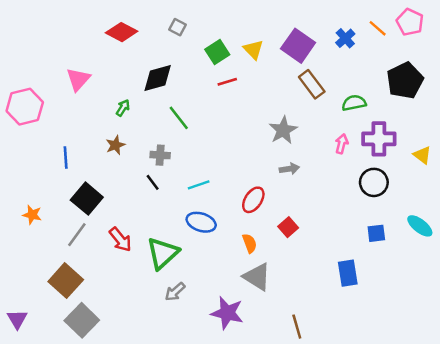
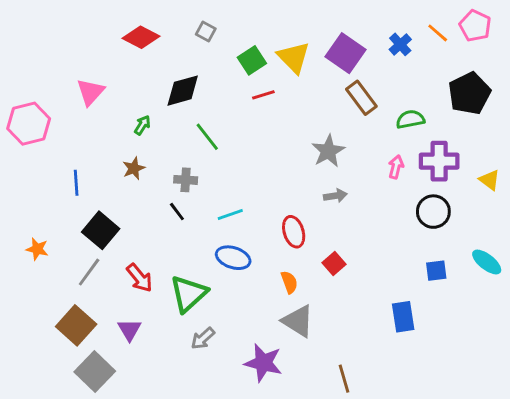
yellow triangle: (253, 49) -> (294, 57), size x1.4
red ellipse: (253, 200) -> (294, 232), turned -50
purple triangle: (17, 319) -> (129, 330), moved

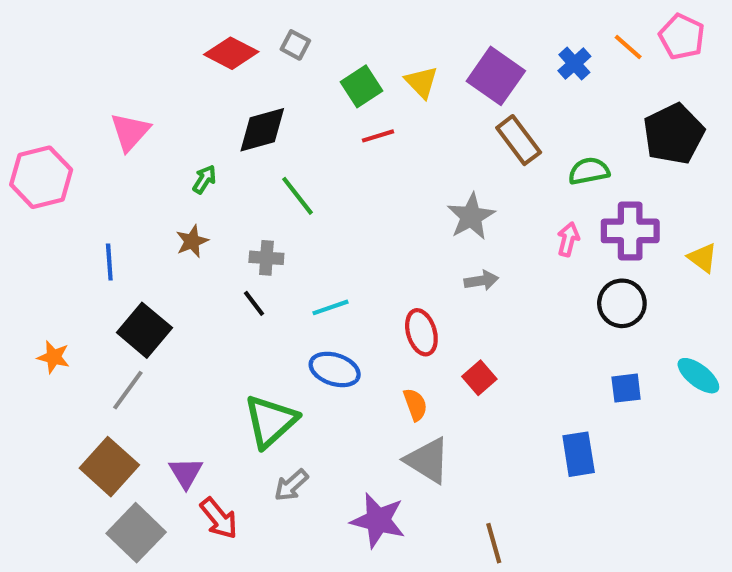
red diamond: (141, 37) -> (231, 53), moved
yellow triangle: (294, 57) -> (421, 82), size x0.7
red arrow: (139, 278) -> (219, 518), moved

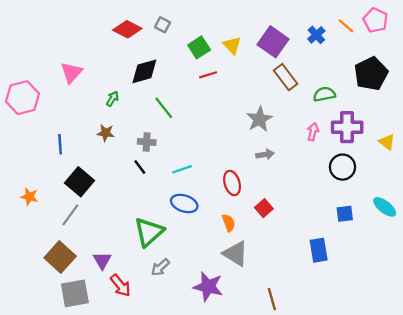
brown star: (192, 241) -> (106, 133), turned 30
gray square: (136, 533) -> (75, 293), turned 36

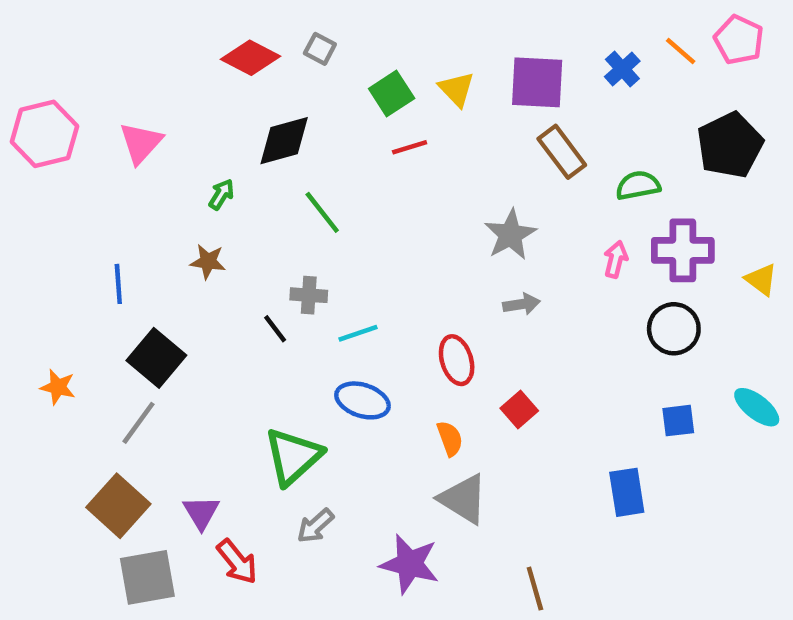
purple square: (273, 42) -> (537, 82), turned -32
pink hexagon: (23, 98) -> (44, 134), moved
gray cross: (147, 142) -> (309, 295), moved

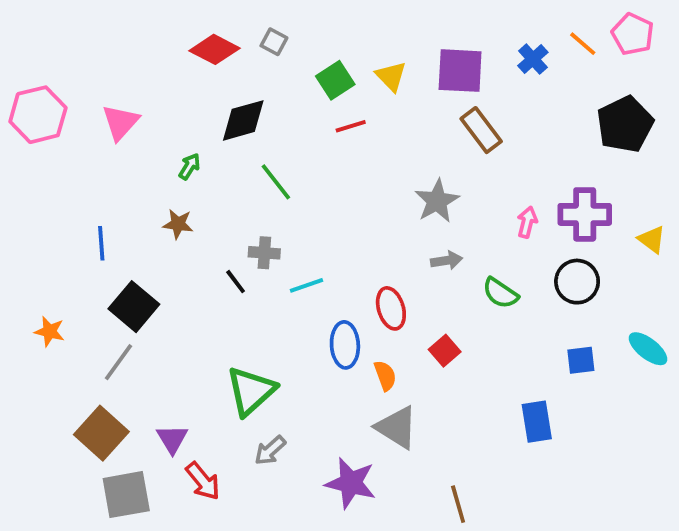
green semicircle: (638, 185) -> (500, 293), moved, turned -135
blue ellipse: (362, 400) -> (345, 345), moved, turned 69

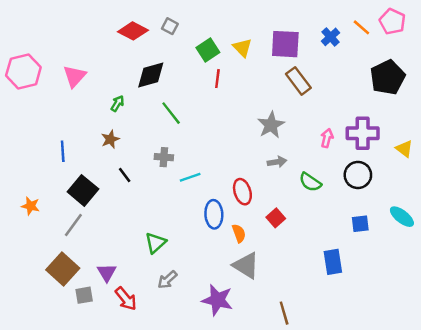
red line: (351, 126) -> (217, 79), turned -66
brown star: (178, 224) -> (110, 139), turned -30
black line: (236, 282) -> (125, 175), moved
green triangle: (251, 391) -> (156, 243), size x0.7
gray square: (126, 495) -> (84, 295), moved, size x0.6

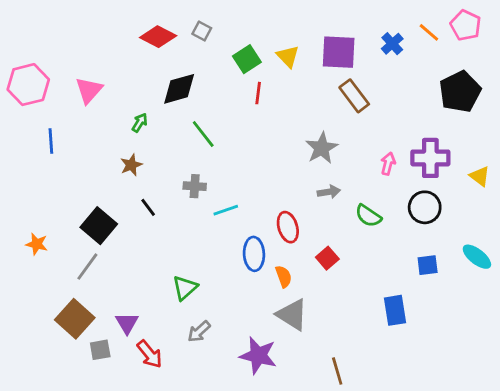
blue line: (63, 151) -> (51, 141), moved

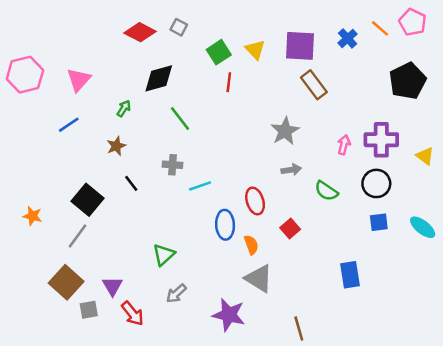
blue line: (51, 141) -> (69, 125), moved, turned 60
blue square: (428, 265) -> (379, 222), moved

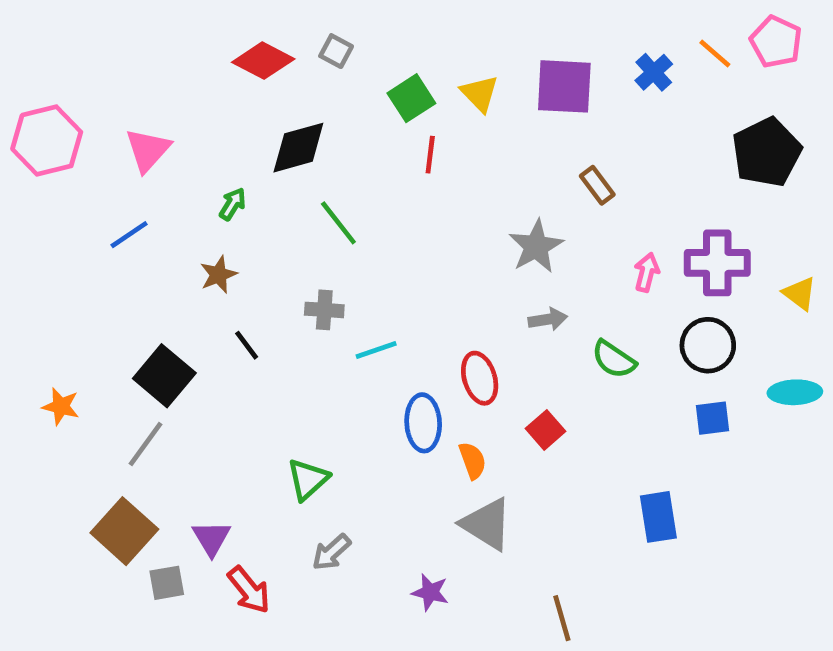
brown rectangle: (314, 85) -> (597, 185), moved, size x0.7
cyan ellipse: (423, 227) -> (795, 392), moved, turned -40
purple star: (229, 315) -> (430, 592), size x0.6

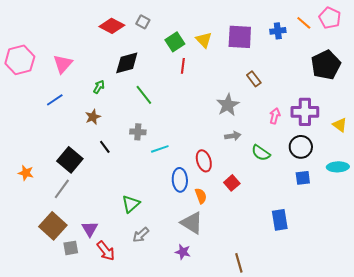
blue cross: (654, 72) -> (278, 31), turned 35
gray triangle: (487, 524) -> (192, 223), moved

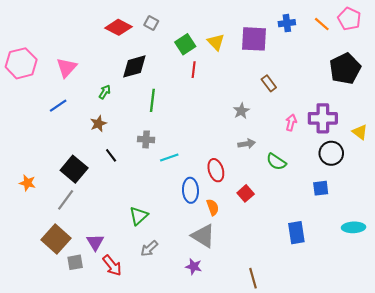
blue cross: (278, 31) -> (287, 23), moved
green line: (144, 95) -> (152, 100), turned 45
gray star: (228, 105) -> (241, 111), size x0.7
black circle: (301, 147) -> (331, 153), moved
cyan ellipse: (338, 167) -> (354, 227), moved

